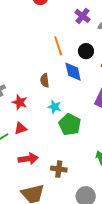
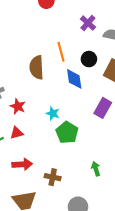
brown semicircle: (45, 80) -> (37, 67), moved, size x1.6

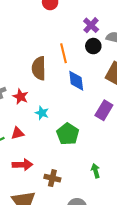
black circle: (89, 59) -> (93, 46), moved
red star: (18, 106) -> (21, 97), moved
cyan star: (53, 113) -> (42, 113), moved

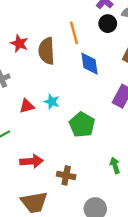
red star: (21, 97) -> (19, 43), moved
red triangle: (17, 133) -> (27, 106), moved

